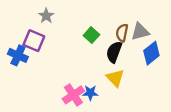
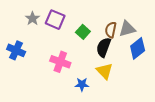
gray star: (46, 16) -> (32, 19), moved
purple square: (34, 41) -> (55, 20), moved
pink cross: (73, 95) -> (60, 62), moved, turned -36

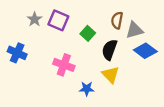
brown semicircle: (111, 30) -> (117, 20), moved
blue diamond: (138, 48) -> (145, 51), turned 75

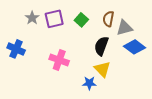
purple square: (58, 20) -> (54, 19), turned -36
green square: (88, 33) -> (81, 20), moved
blue star: (87, 89) -> (89, 83), moved

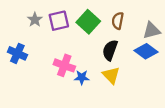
green square: (81, 20) -> (88, 22), size x1.5
gray triangle: (124, 28) -> (151, 31), moved
blue star: (89, 83) -> (82, 77), moved

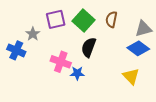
gray star: (35, 20) -> (33, 34), moved
black semicircle: (110, 50) -> (89, 47), moved
yellow triangle: (111, 75) -> (131, 76), moved

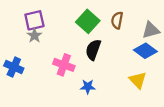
purple square: (56, 19) -> (34, 20), moved
blue cross: (16, 50) -> (14, 67), moved
blue star: (77, 73) -> (88, 87), moved

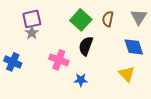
gray triangle: (151, 30) -> (139, 17), moved, turned -42
blue diamond: (145, 51) -> (134, 47), turned 35

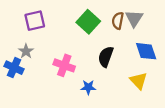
gray triangle: (139, 17) -> (134, 18), moved
gray star: (32, 33) -> (26, 51), moved
black semicircle: (86, 46) -> (106, 57), moved

